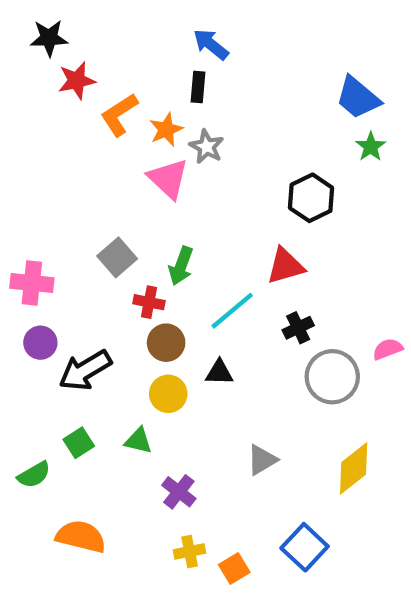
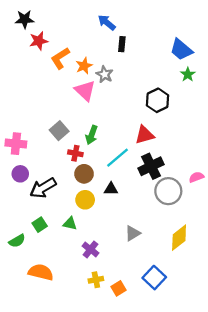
black rectangle: (198, 87) -> (122, 44), moved
black cross: (298, 328) -> (151, 166), size x1.6

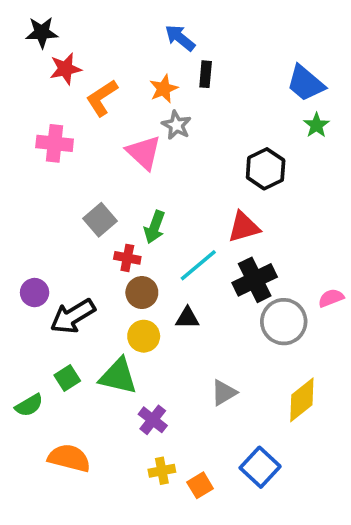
orange star: (84, 66) -> (164, 89), moved
pink cross: (16, 144) -> (55, 143), moved
green triangle: (70, 224) -> (118, 376), size x1.6

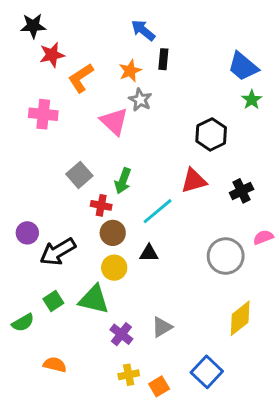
black cross: (255, 280) -> (242, 191), moved, size x0.7
gray triangle: (224, 393) -> (162, 327), moved
orange semicircle: (69, 458) -> (55, 365), size x0.7

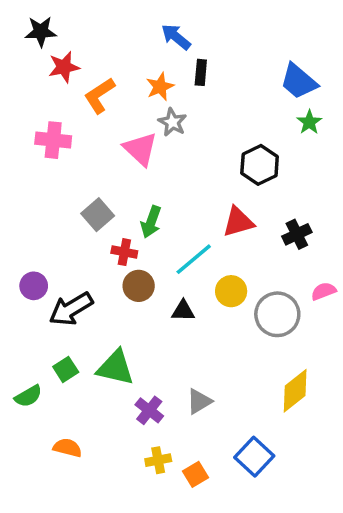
yellow circle: (114, 268) -> (231, 291), moved

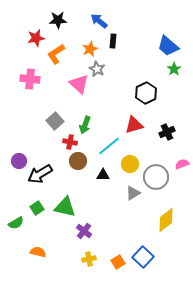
black star: (41, 32) -> (58, 20), moved
gray triangle: (199, 401) -> (133, 193), moved
orange square: (196, 474) -> (118, 262), moved

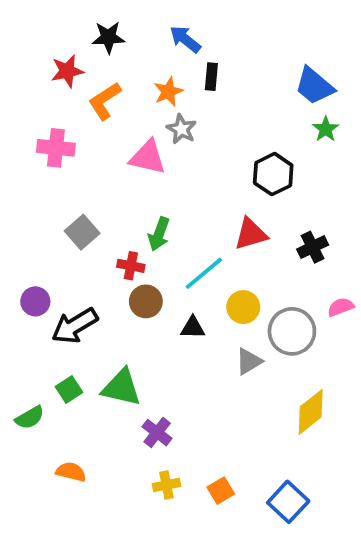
pink triangle: (79, 84) -> (148, 157), turned -30
gray square: (55, 121) -> (82, 232), moved
blue square: (143, 257) -> (288, 502), moved

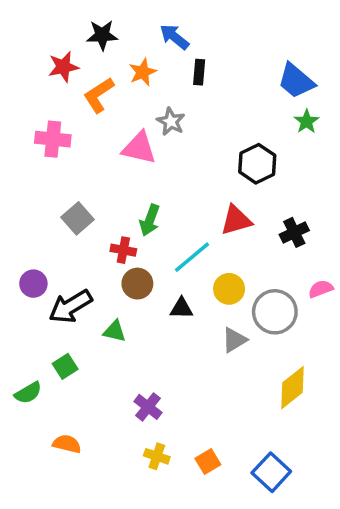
orange star: (168, 92) -> (143, 72), moved
green triangle: (122, 388) -> (114, 331), moved, size x0.6
yellow cross: (166, 485) -> (157, 456), turned 30

